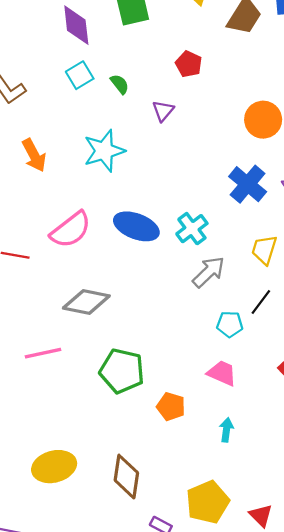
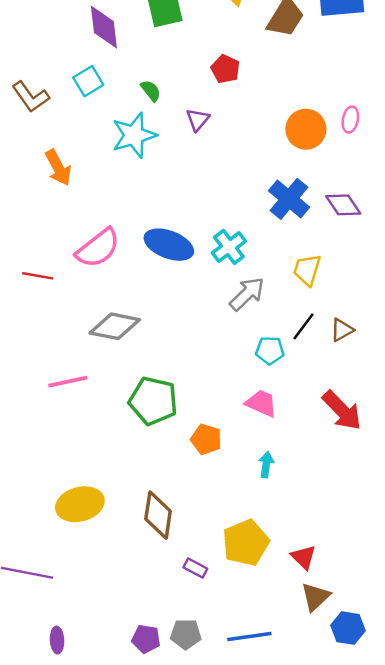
cyan square: (80, 75) -> (88, 81), moved
cyan star: (104, 151) -> (134, 135), moved

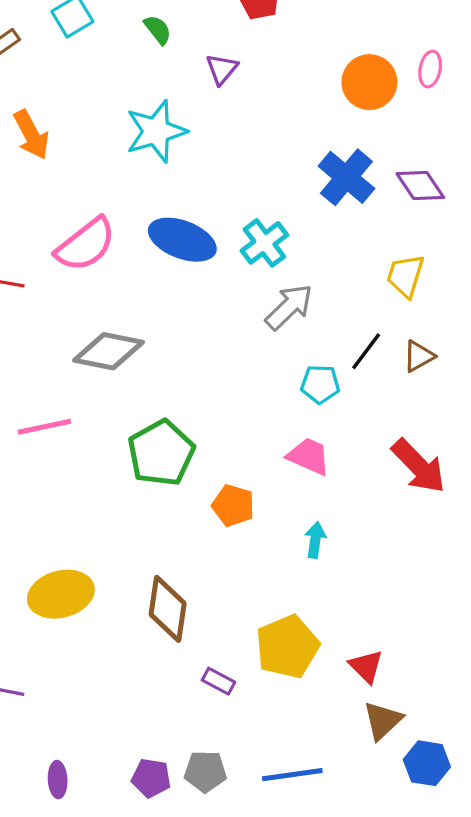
cyan star: (134, 135) -> (156, 131), moved
yellow trapezoid: (307, 270) -> (406, 276), moved
green pentagon: (153, 401) -> (161, 453), turned 30
purple ellipse: (57, 640) -> (58, 780), moved

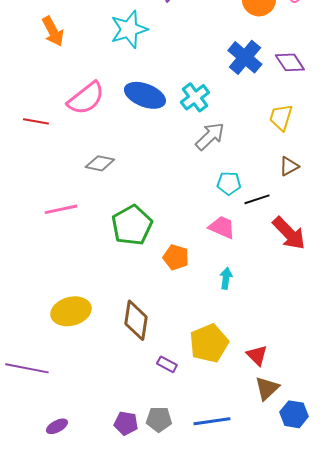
gray diamond: (108, 351) -> (100, 163), size x0.7
black line: (366, 351) -> (257, 199), moved, turned 35
purple ellipse: (58, 780) -> (57, 426), moved, turned 65

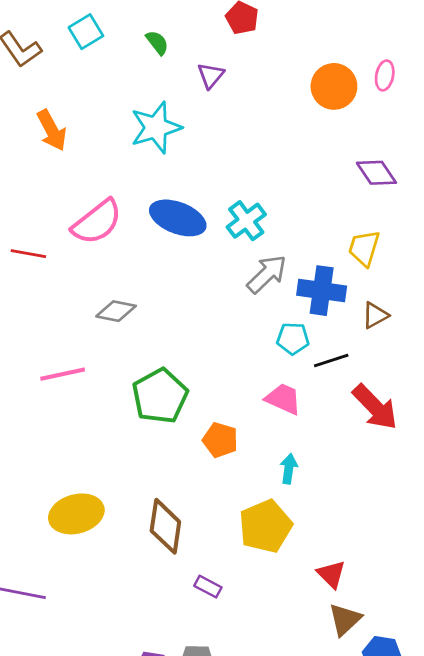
blue cross: (245, 57) -> (322, 291), moved, turned -32
yellow pentagon: (209, 343) -> (265, 526), moved

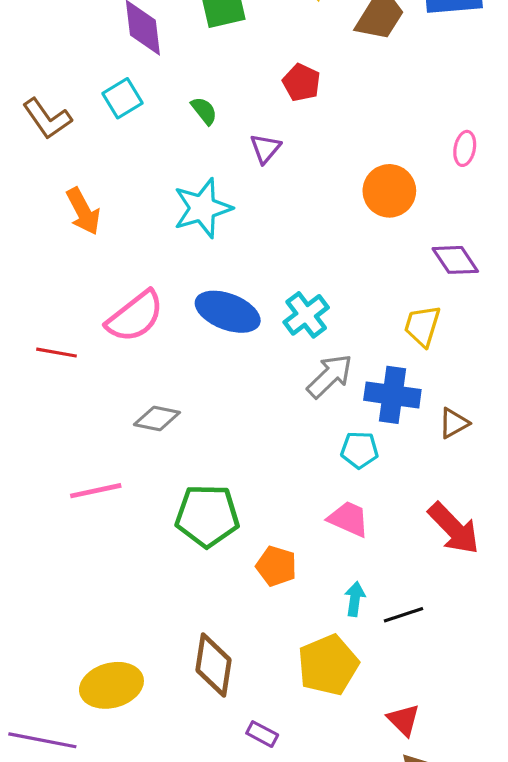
orange circle: (334, 86) -> (389, 191), moved
yellow trapezoid: (364, 248) -> (422, 326), moved
black line: (331, 360) -> (403, 615), moved
green pentagon: (160, 396) -> (207, 516), turned 30
yellow ellipse: (76, 514) -> (111, 685), moved

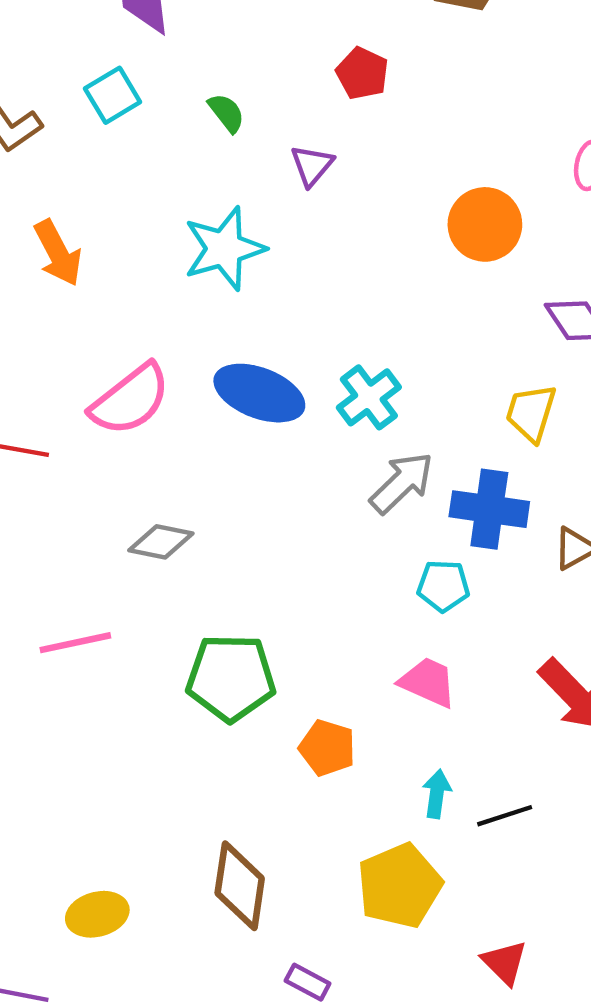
yellow ellipse: (111, 685) -> (97, 914), size x0.7

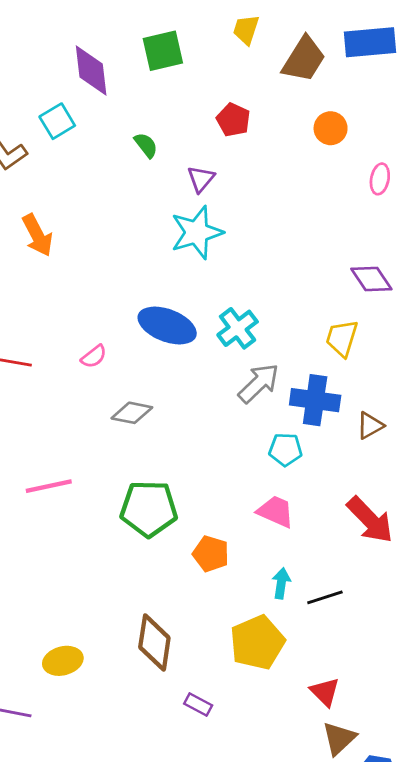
cyan square: (113, 95) -> (57, 121), moved
orange circle: (485, 224) -> (331, 128), moved, size x0.7
cyan star: (224, 249) -> (197, 232), moved
pink semicircle: (130, 400) -> (94, 356), moved, size x0.5
gray diamond: (161, 542) -> (132, 413), moved

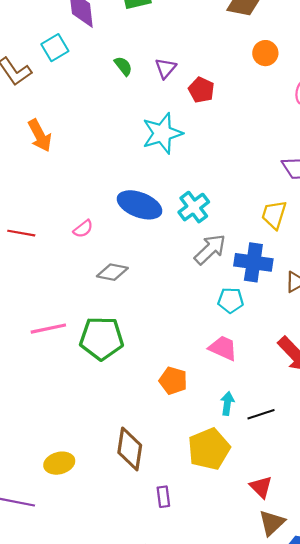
red pentagon: (233, 120) -> (201, 90), moved
purple triangle: (201, 179) -> (166, 68), moved
green pentagon: (149, 509) -> (102, 338), moved
purple rectangle: (198, 705) -> (163, 497), turned 54

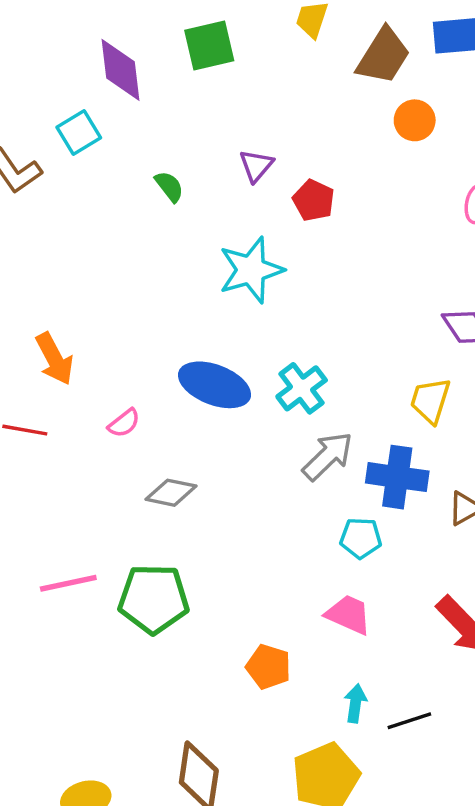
orange circle: (265, 53) -> (415, 120), moved
green semicircle: (123, 66) -> (169, 186), moved
orange arrow: (40, 135) -> (54, 359), moved

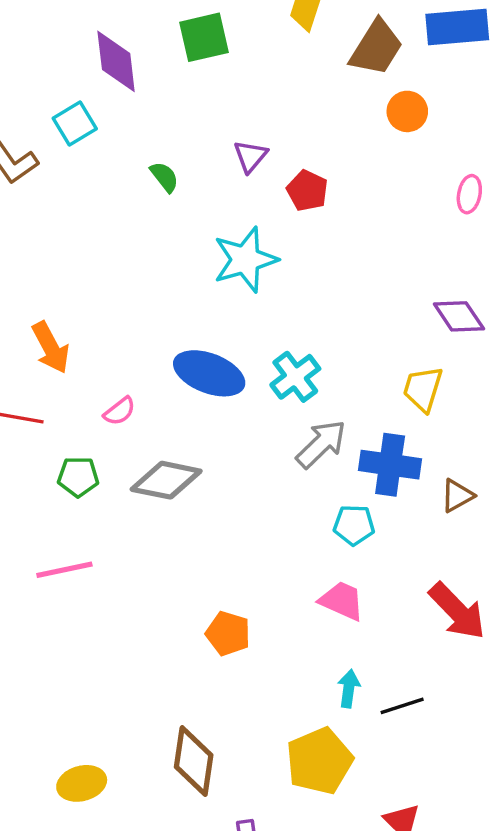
gray diamond: (171, 493) -> (166, 480), size x1.4
green pentagon: (154, 599) -> (78, 477), moved, size x0.6
orange pentagon: (268, 667) -> (228, 633), moved

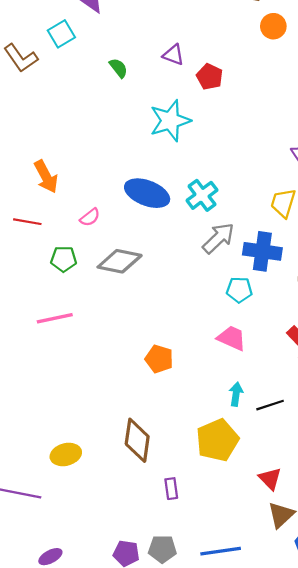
purple triangle: (250, 156) -> (173, 55), turned -50

